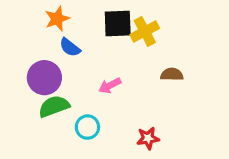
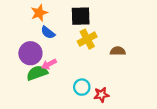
yellow cross: (145, 31) -> (87, 39), moved
pink arrow: (110, 86) -> (49, 64), moved
cyan circle: (87, 127) -> (82, 87), moved

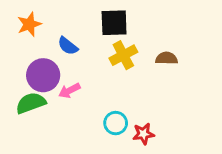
orange star: (39, 13) -> (29, 24), moved
brown semicircle: (118, 51) -> (167, 58), moved
green semicircle: (37, 73) -> (31, 103), moved

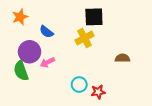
black square: (114, 23) -> (94, 17), moved
brown semicircle: (167, 58) -> (122, 58), moved
green semicircle: (31, 103) -> (21, 71), turned -90

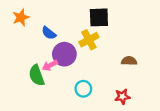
purple circle: (30, 52) -> (64, 54), moved
green semicircle: (21, 71) -> (37, 75), moved
red star: (98, 92) -> (122, 97), moved

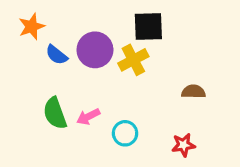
blue semicircle: (49, 33) -> (57, 55), moved
purple circle: (64, 54) -> (95, 50), moved
pink arrow: (50, 65) -> (88, 117), moved

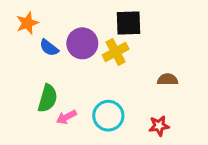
green semicircle: (55, 113) -> (48, 98), turned -144
pink arrow: (88, 117) -> (66, 117), moved
cyan circle: (125, 133) -> (108, 116), size x1.4

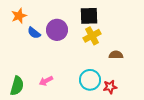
yellow cross: (116, 52) -> (92, 36), moved
green semicircle: (48, 98) -> (17, 86), moved
cyan circle: (108, 116) -> (90, 80), moved

